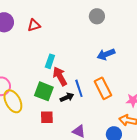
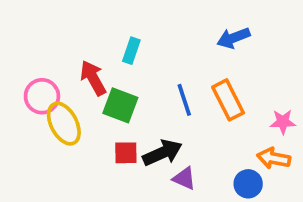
red arrow: (60, 76) -> (93, 78), moved
black arrow: (67, 97) -> (162, 153), moved, size x1.5

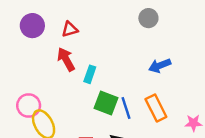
red arrow: (93, 78) -> (66, 59), moved
green square: (120, 105) -> (106, 103), moved

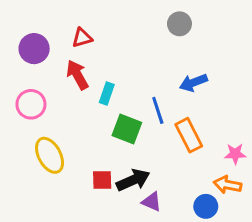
purple circle: (32, 26) -> (34, 49), moved
pink circle: (29, 105) -> (31, 104), moved
blue line: (126, 108) -> (158, 110), moved

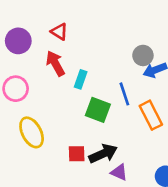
gray circle: (179, 24) -> (143, 55), moved
red triangle: (82, 38) -> (59, 32), turned 48

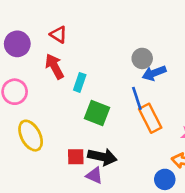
blue line: (124, 94) -> (137, 98), moved
black arrow: (103, 154) -> (102, 157), turned 36
purple triangle: (119, 172) -> (94, 175), moved

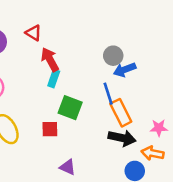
red arrow: (54, 66) -> (50, 59), moved
red square: (76, 157) -> (50, 129), moved
black arrow: (102, 157) -> (122, 138), moved

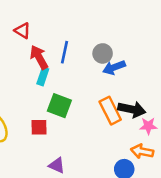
blue line: (108, 94) -> (64, 52), moved, turned 30
black arrow: (122, 138) -> (132, 109), moved

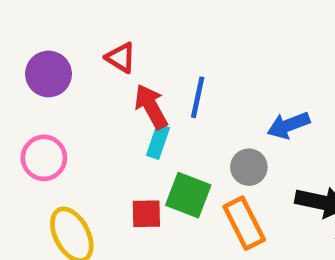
gray circle: (103, 53) -> (249, 167), moved
orange rectangle: (110, 111) -> (244, 223), moved
red square: (39, 127) -> (146, 214), moved

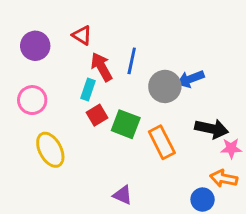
cyan rectangle: (158, 142) -> (88, 89), moved
gray circle: (249, 167) -> (165, 86), moved, size x1.4
red square: (146, 214) -> (97, 115), moved, turned -30

